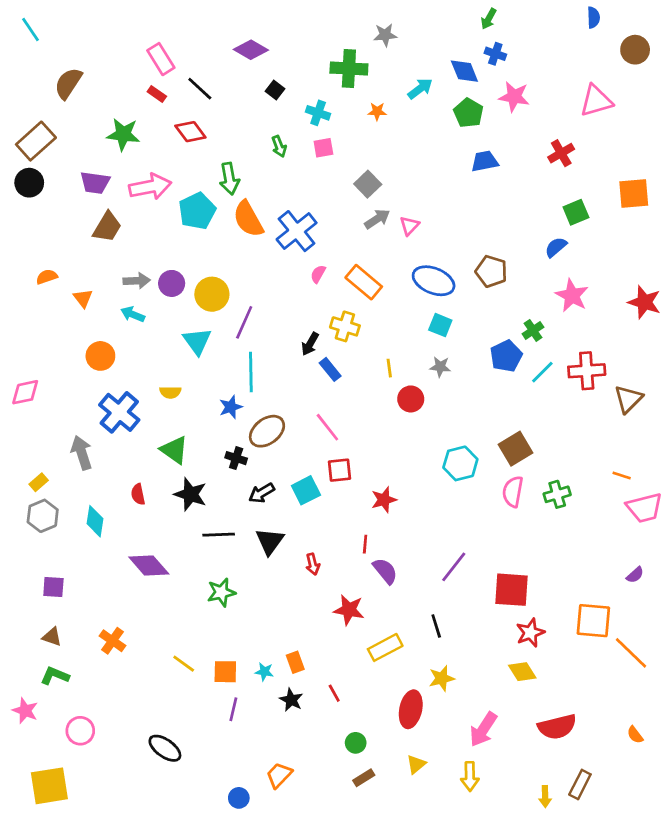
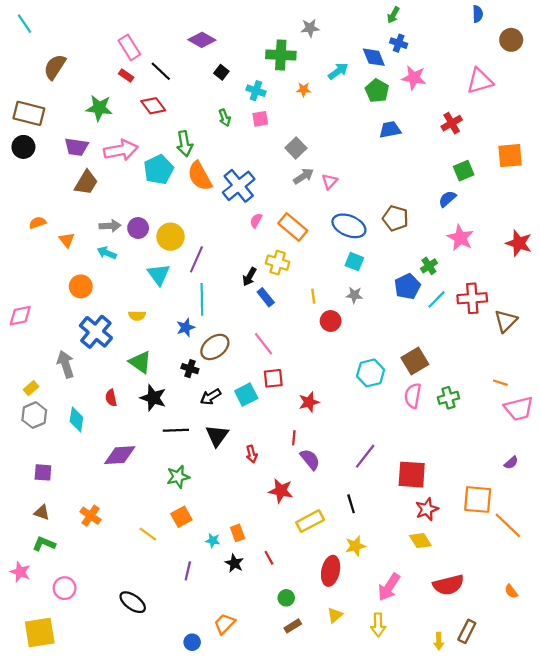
brown rectangle: (36, 141) -> (29, 113), turned 56
purple diamond: (149, 566) -> (120, 455), turned -52
orange square: (225, 672) -> (181, 517), moved, turned -30

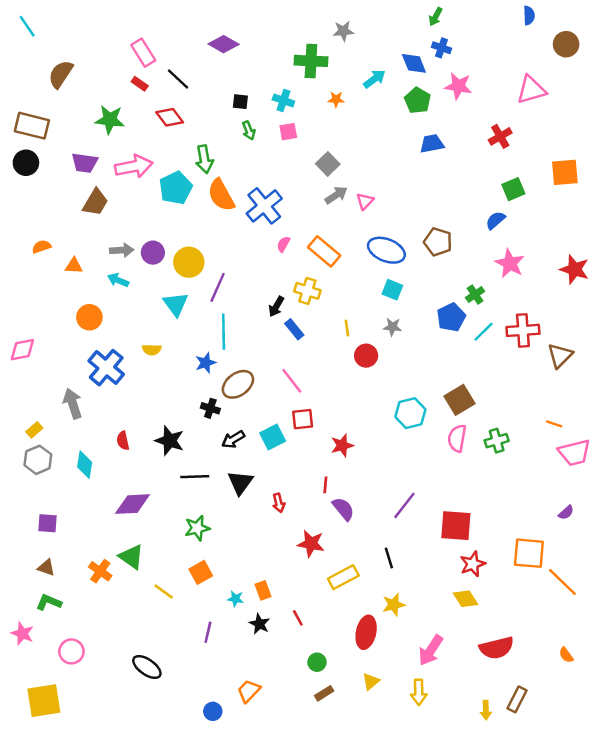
black square: (221, 72) -> (240, 102), moved, turned -32
orange triangle: (67, 240) -> (74, 266), turned -49
green triangle: (140, 362) -> (131, 557), moved

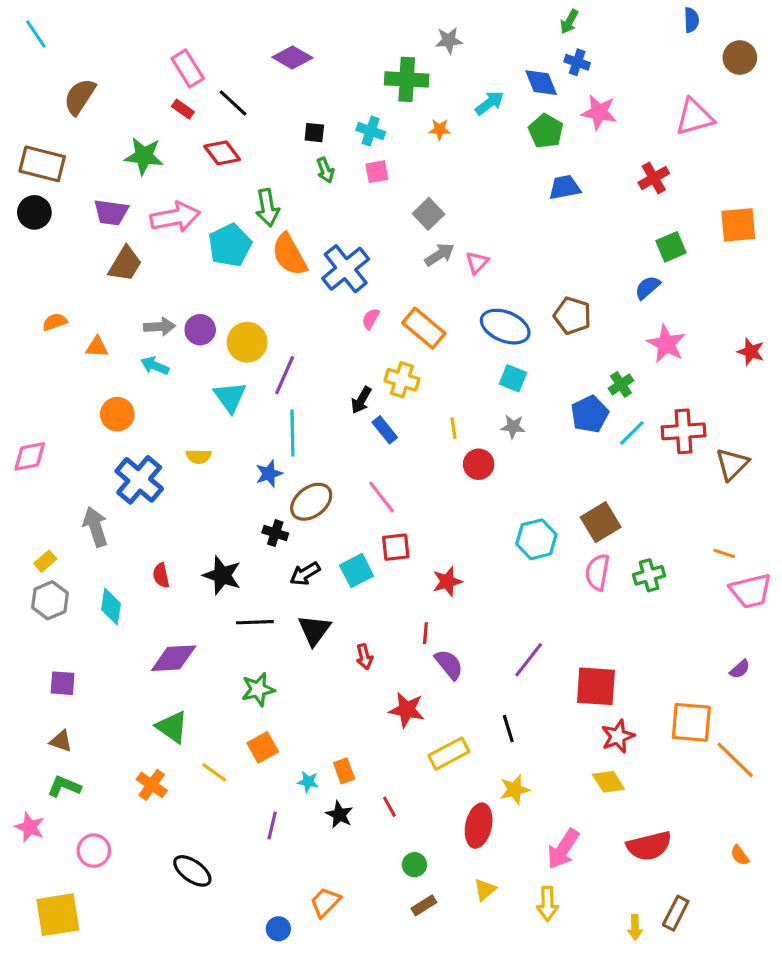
red star: (574, 269) -> (751, 352), size x0.7
orange cross: (100, 571) -> (152, 785), moved

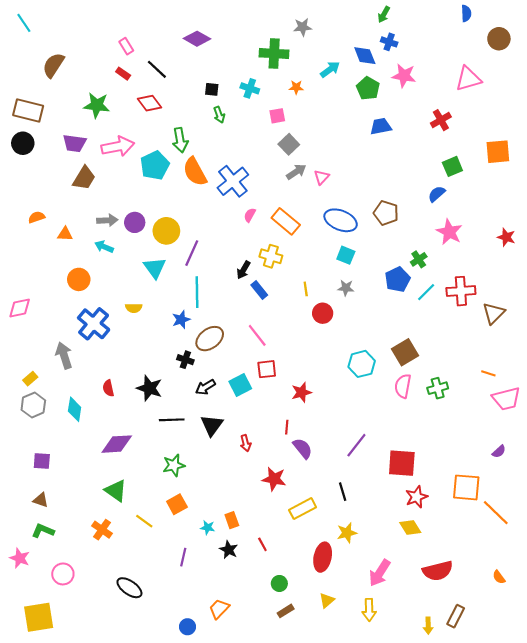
pink rectangle: (188, 68) -> (126, 46), size x0.7
pink square: (377, 172) -> (277, 116), moved

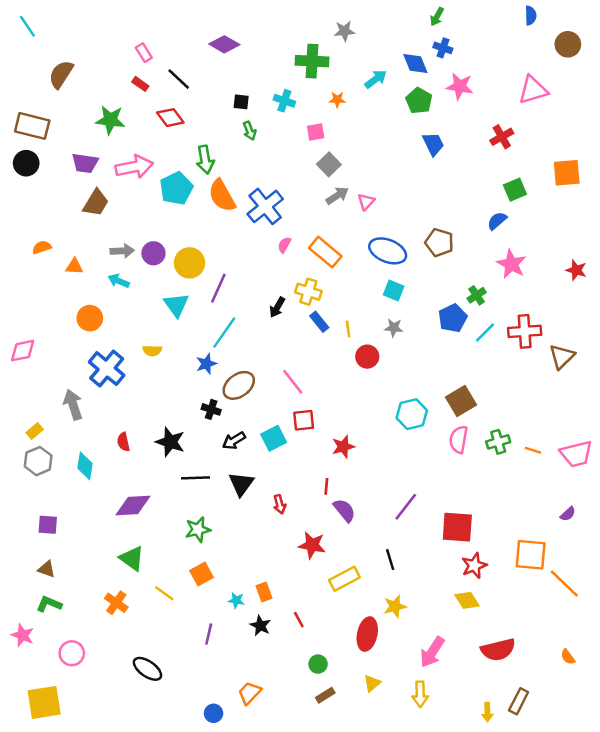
blue trapezoid: (381, 126) -> (433, 144), turned 75
blue rectangle: (259, 290) -> (319, 322), moved
cyan line: (197, 292) -> (224, 333), turned 36
orange line: (488, 373) -> (533, 450), moved

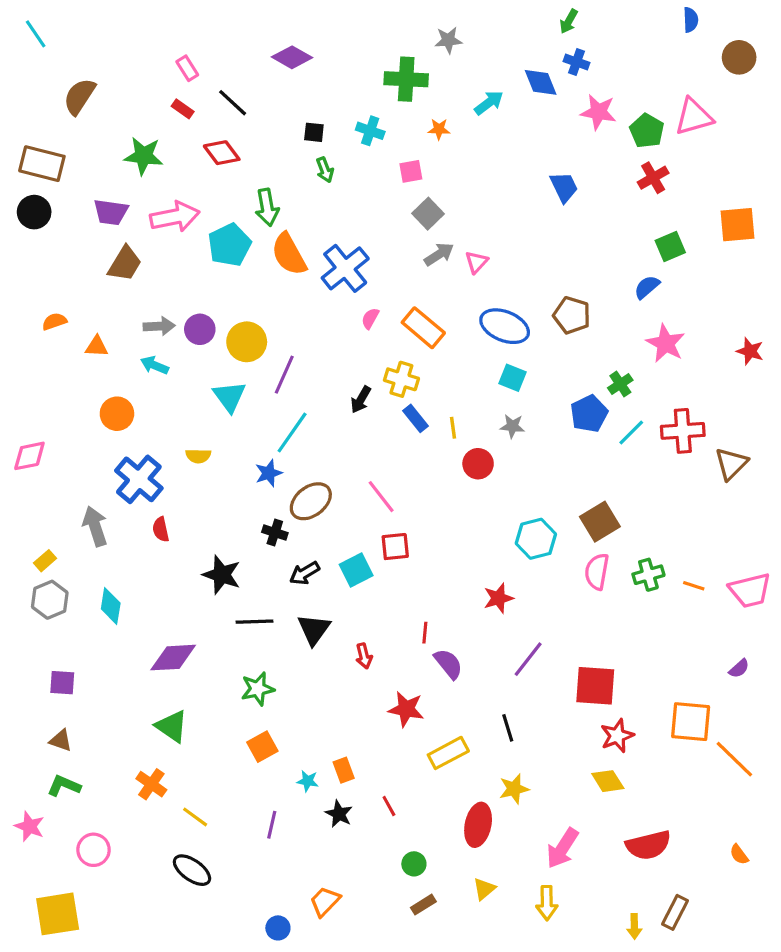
green pentagon: (419, 101) -> (647, 131), moved
red semicircle: (123, 442) -> (161, 529), moved
red star: (343, 447) -> (498, 598), moved
yellow line: (164, 593) -> (195, 817), moved

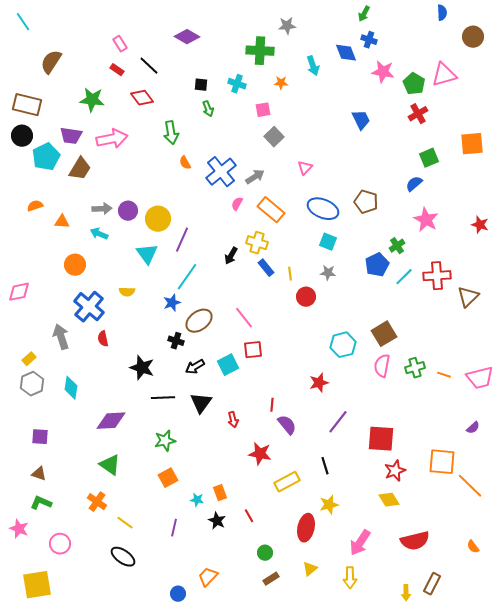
cyan arrow: (489, 103) -> (313, 66), turned 108
cyan pentagon: (230, 245) -> (46, 157), moved
orange semicircle: (289, 254) -> (185, 163), size x0.5
gray arrow: (439, 254) -> (255, 177), moved

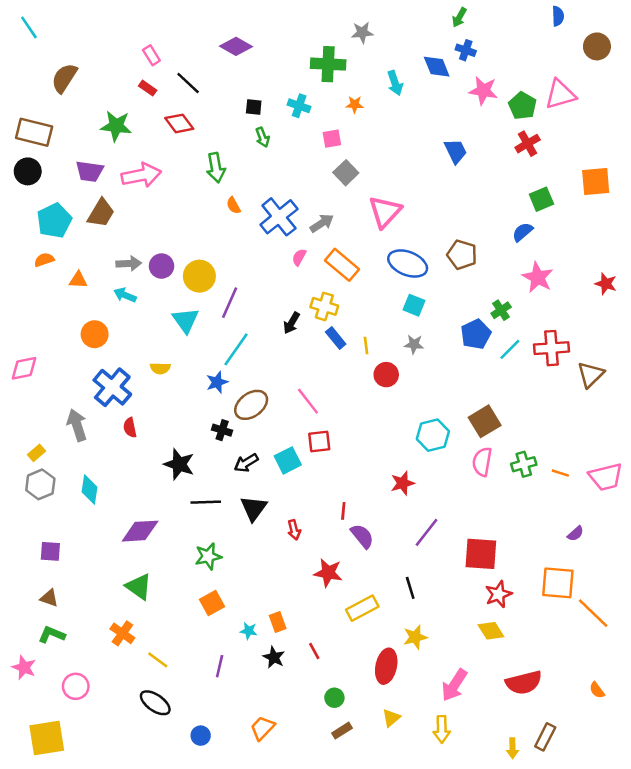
cyan pentagon: (46, 157) -> (54, 221), moved
pink triangle: (305, 168) -> (385, 212), size x1.8
purple semicircle: (473, 428) -> (576, 534), moved
blue circle: (178, 594) -> (201, 736), moved

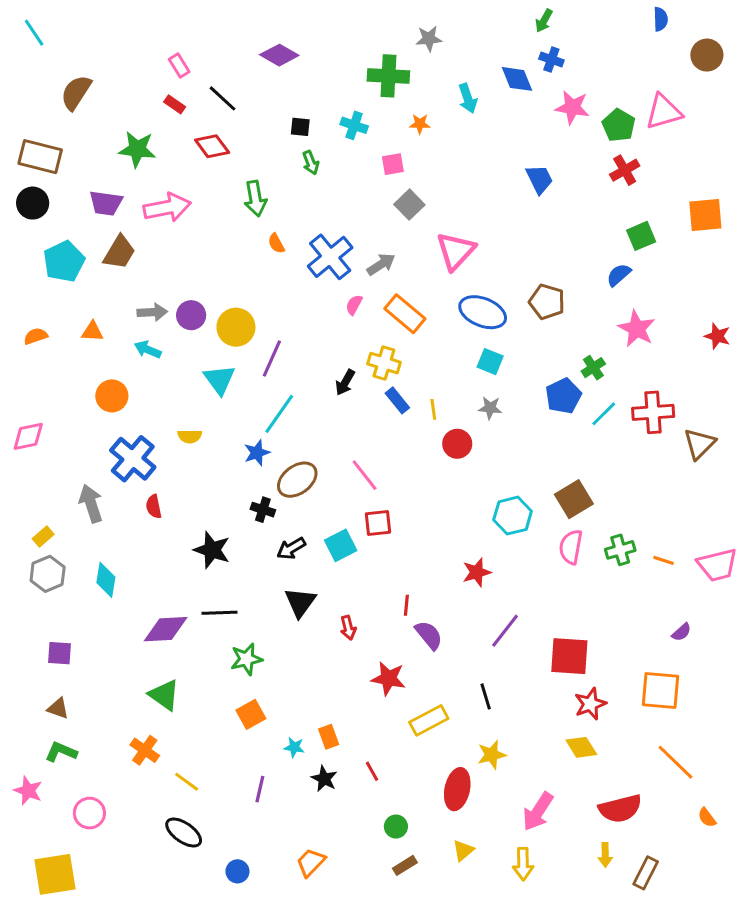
orange semicircle: (44, 260) -> (36, 336), moved
black line: (206, 502) -> (220, 613), moved
orange line: (593, 613) -> (676, 762), moved
yellow arrow: (512, 748) -> (605, 855), moved

